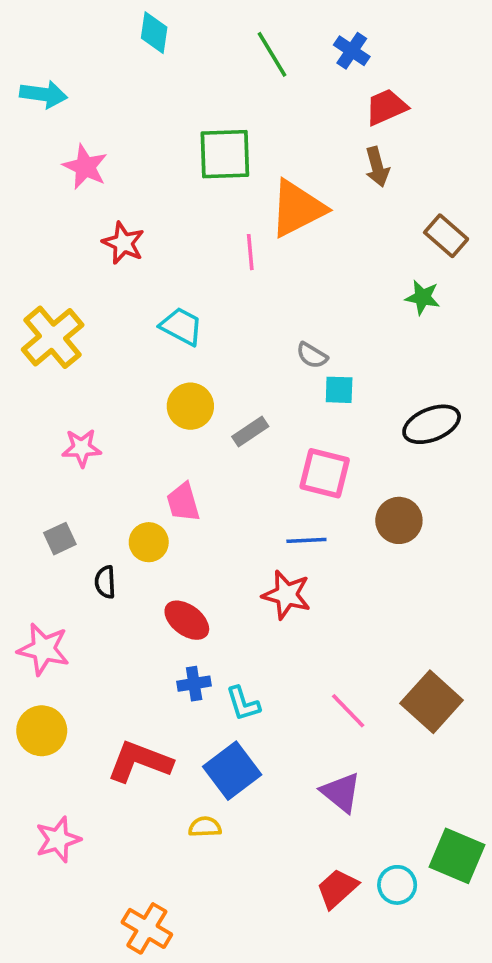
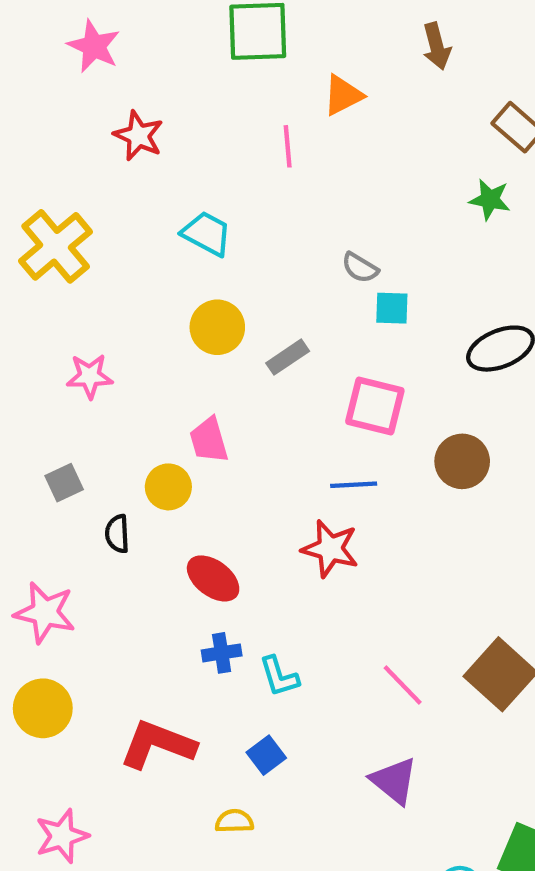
orange triangle: (297, 209) -> (343, 95), size x0.6
blue square: (232, 771) -> (266, 755), size x0.6

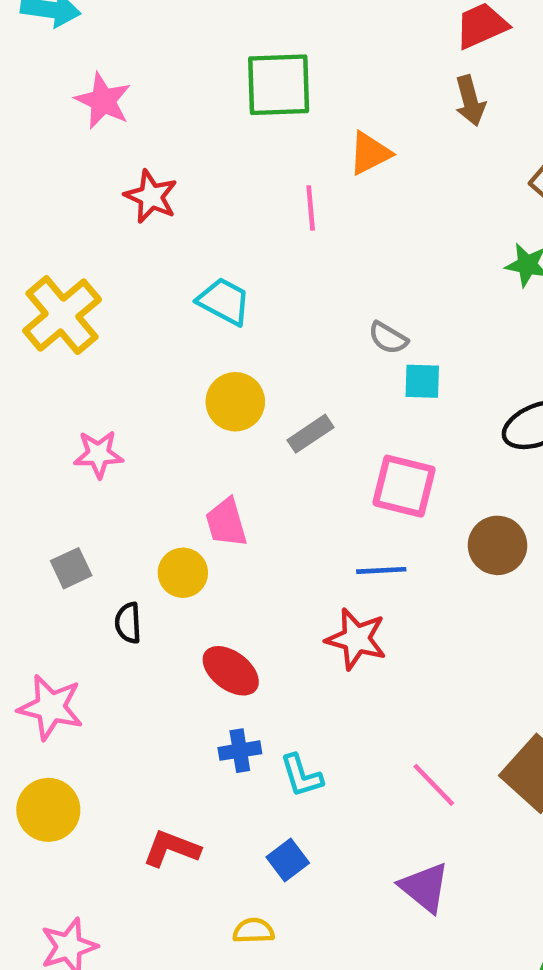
red L-shape: (158, 745) -> (171, 849), size x0.7

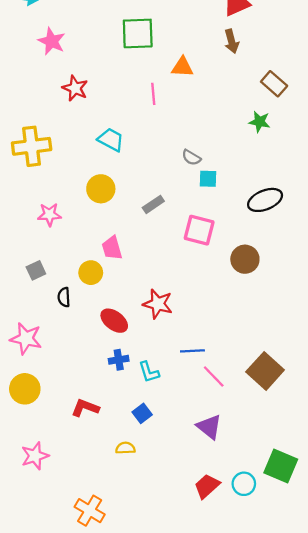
orange triangle: (370, 153) -> (182, 67), turned 30
yellow cross: (62, 315) -> (32, 146), turned 33
yellow circle: (235, 402) -> (101, 189), moved
blue line: (381, 570) -> (192, 351), moved
red star: (356, 639) -> (158, 304), moved

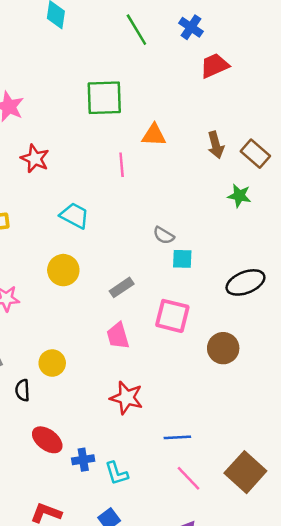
brown arrow: (232, 41) -> (216, 145), moved
pink trapezoid: (112, 248) -> (118, 336), moved
red ellipse: (114, 321) -> (47, 440), moved
blue line: (192, 351) -> (177, 437), moved

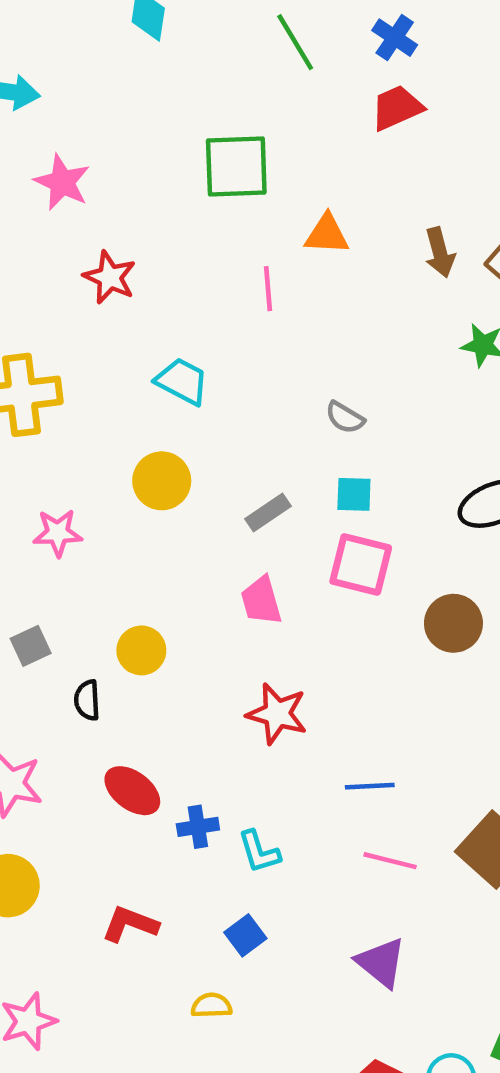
red trapezoid: (214, 66) -> (397, 108), moved
cyan square: (182, 259) -> (354, 494), moved
pink line: (188, 478) -> (390, 861), turned -32

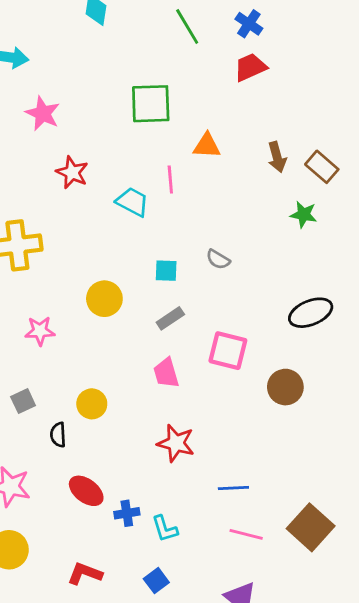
cyan trapezoid: (182, 381) -> (132, 202), moved
cyan square: (354, 494) -> (166, 271), moved

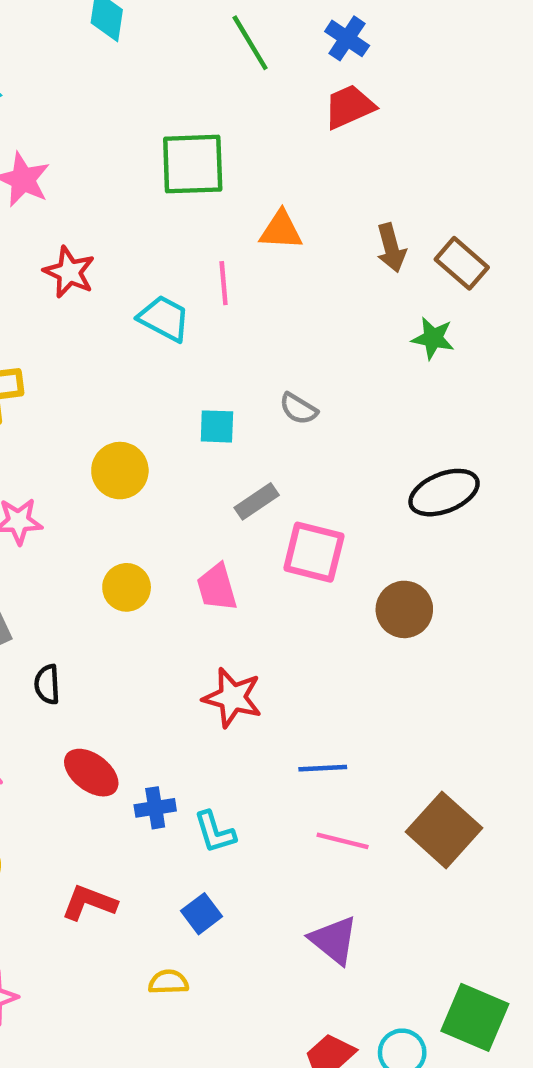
gray rectangle: (170, 318) -> (257, 501), moved
yellow circle: (92, 404) -> (127, 587), moved

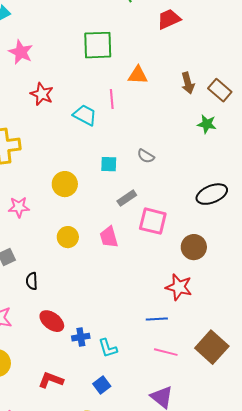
red star: (232, 698) -> (179, 287), moved

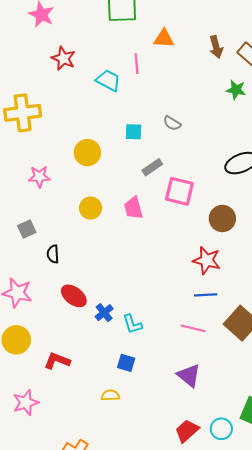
blue line: (157, 319) -> (206, 295), moved
blue cross: (81, 337) -> (104, 313), turned -30
red L-shape: (51, 380) -> (57, 361), moved
blue square: (102, 385) -> (126, 363), turned -36

